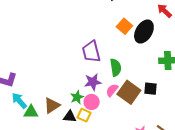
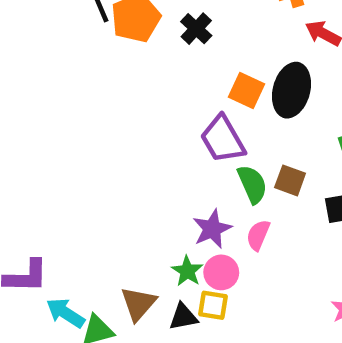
purple trapezoid: (91, 52) -> (223, 139), moved
brown square: (129, 92) -> (290, 180), moved, size x0.6

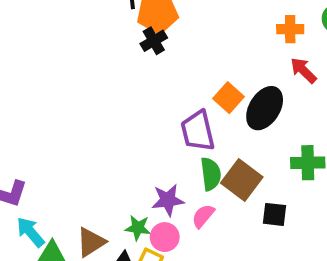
black cross: (196, 29) -> (154, 41), moved
brown square: (290, 180) -> (242, 180), size x1.5
green star: (187, 271) -> (138, 228), turned 30

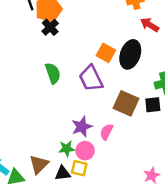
green semicircle: (211, 174) -> (53, 73), moved
black square: (275, 214) -> (153, 105), moved

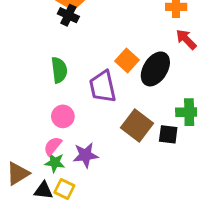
black cross: (50, 27) -> (68, 15), turned -35
purple star: (82, 127) -> (85, 155), moved
pink semicircle: (106, 132) -> (53, 146), moved
pink circle: (85, 151) -> (63, 116), moved

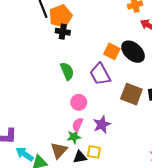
black ellipse: (155, 69) -> (133, 52), turned -65
green star: (55, 163) -> (74, 137), moved

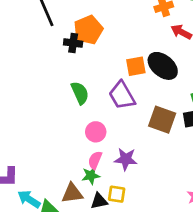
orange pentagon: (61, 16) -> (88, 30), moved
orange square: (112, 51) -> (136, 66), turned -35
purple star: (102, 125) -> (126, 159), turned 30
brown triangle: (59, 150) -> (72, 193), turned 42

